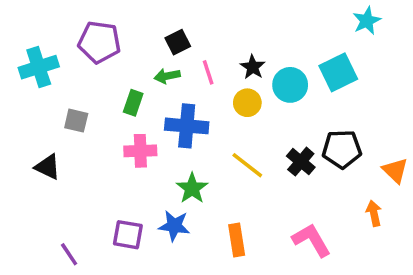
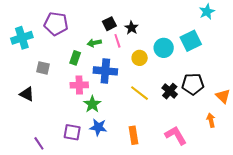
black square: (178, 42) -> (109, 24), moved
black star: (253, 67) -> (131, 28), moved
green star: (192, 188) -> (92, 104), moved

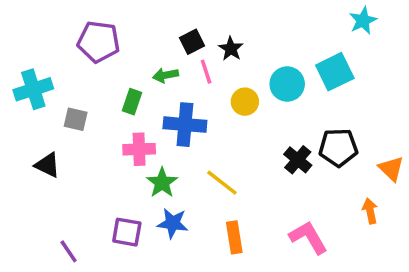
cyan cross: (22, 38) -> (33, 89), moved
yellow line: (140, 93) -> (222, 183), moved

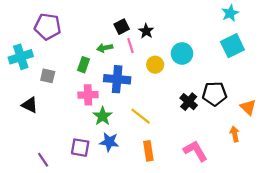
purple pentagon: (99, 42) -> (48, 27), moved
cyan square: (335, 72) -> (232, 46), moved

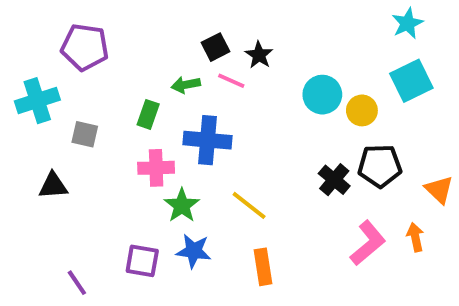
pink line: (131, 46) -> (231, 81), turned -48
yellow circle: (155, 65) -> (362, 110), moved
black triangle: (30, 105) -> (53, 186), turned -30
pink L-shape: (195, 151) -> (368, 243), moved, turned 80

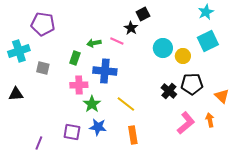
black square: (215, 47) -> (143, 14), moved
black triangle: (53, 186) -> (16, 94), moved
purple line: (77, 283) -> (39, 143), turned 56

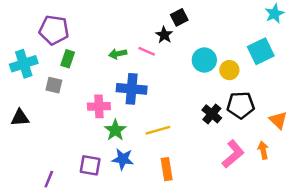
cyan star: (206, 12) -> (275, 14), moved
green rectangle: (75, 58) -> (68, 59), moved
yellow line: (126, 104) -> (158, 130), turned -54

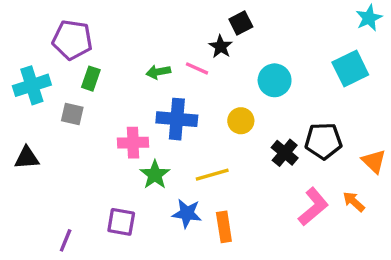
yellow circle: (229, 70) -> (241, 121), moved
orange arrow: (263, 150) -> (354, 202), turned -36
blue star: (123, 159) -> (187, 213), moved

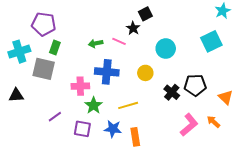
gray square: (72, 114) -> (44, 69), size x1.6
purple square: (121, 222) -> (82, 129), moved
purple line: (66, 240) -> (55, 117), moved, turned 32

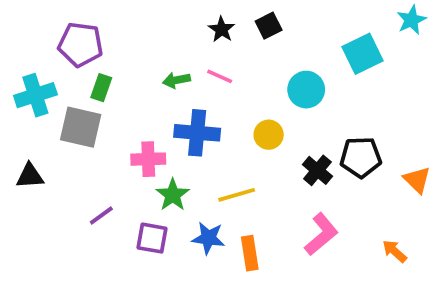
black star: (133, 28) -> (222, 29), moved
cyan square: (211, 41) -> (363, 54), moved
orange arrow: (213, 122) -> (395, 251), moved
pink L-shape: (189, 125) -> (321, 234), moved

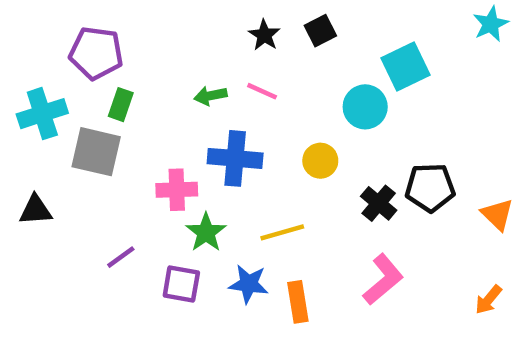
cyan square: (363, 54) -> (406, 67), moved
orange arrow: (395, 251) -> (488, 300), moved, turned -92

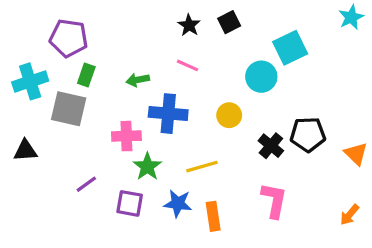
green arrow: (210, 96) -> (138, 80), moved
pink L-shape: (383, 279) -> (274, 200), turned -39

